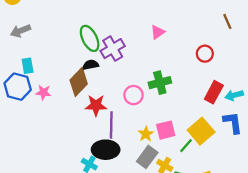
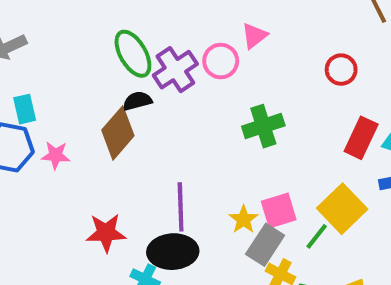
pink circle: (134, 95) -> (221, 61), moved
red star: (96, 105) -> (106, 233), moved
gray rectangle: (147, 157) -> (265, 245), moved

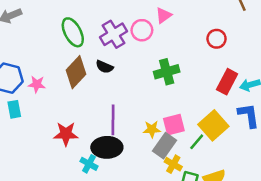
green ellipse: (133, 54) -> (73, 32), moved
black semicircle: (137, 101) -> (104, 67), moved, turned -144
cyan rectangle: (25, 109) -> (14, 109), moved
yellow star: (244, 219) -> (152, 129), turned 30

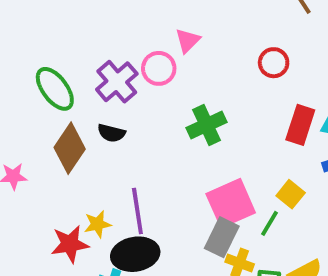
pink square: (174, 125) -> (231, 203), size x1.4
yellow square: (213, 125) -> (291, 194), size x0.6
yellow star: (152, 129) -> (97, 224), moved

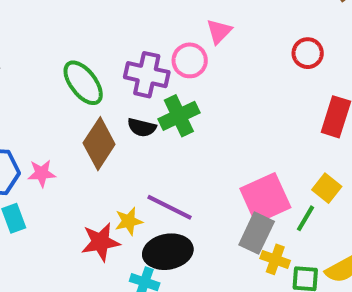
purple cross: (117, 82) -> (147, 75), turned -36
green cross: (206, 125) -> (179, 116), moved
purple line: (137, 211) -> (170, 207), turned -54

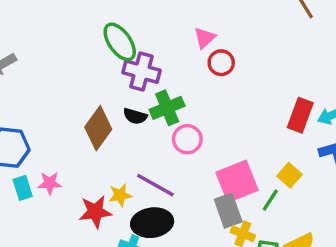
red circle: (308, 53) -> (221, 63), moved
pink circle: (190, 60) -> (187, 139), moved
green ellipse: (83, 83) -> (120, 42), moved
pink star: (42, 173) -> (50, 183), moved
gray rectangle: (257, 233) -> (228, 211), turned -48

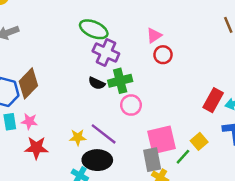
green ellipse: (120, 42) -> (94, 29), turned -40
brown diamond: (98, 128) -> (28, 83), moved
red star: (95, 212) -> (36, 148), moved

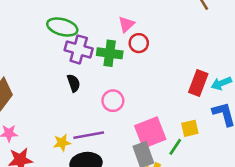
green cross: (120, 81) -> (110, 53), moved, turned 30
black semicircle: (97, 83) -> (74, 83), turned -126
purple line: (104, 134) -> (89, 135), turned -40
yellow square: (199, 141) -> (190, 128), turned 35

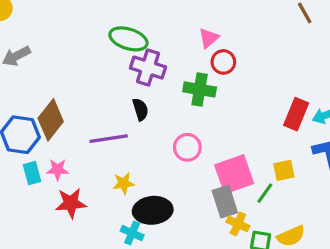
green cross: (110, 53) -> (200, 89), moved
pink circle: (113, 101) -> (187, 147), moved
purple line: (89, 135) -> (109, 139), moved

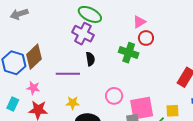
purple cross: (148, 68) -> (83, 34), moved
pink circle: (187, 147) -> (114, 96), moved
cyan rectangle: (32, 173) -> (13, 104), moved, turned 32

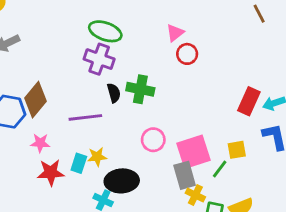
green cross: (129, 53) -> (140, 89), moved
cyan rectangle: (13, 104) -> (79, 163), moved

